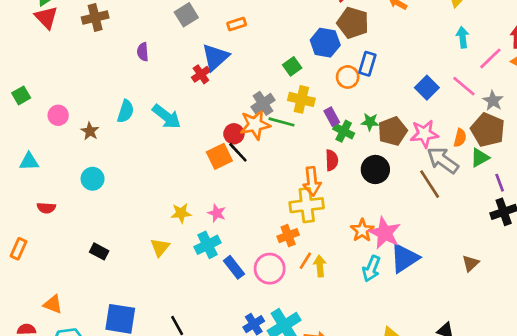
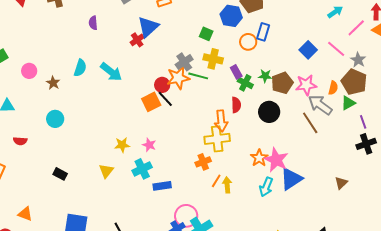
cyan arrow: (463, 37) -> (335, 12), turned 63
green square: (292, 66) -> (206, 34), turned -32
blue rectangle: (234, 267) -> (162, 186), turned -60
pink circle: (270, 269) -> (186, 216), moved

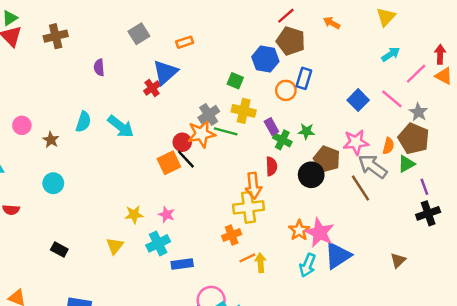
brown pentagon: (282, 83) -> (327, 159), moved, turned -30
orange line: (216, 181) -> (247, 258), turned 32

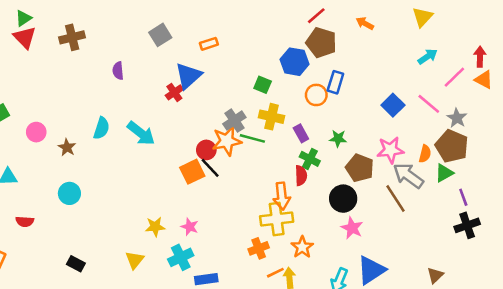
green cross: (282, 140) -> (310, 159), moved
black circle: (311, 175) -> (343, 199), moved
orange star: (299, 230) -> (302, 247), moved
pink star: (320, 233) -> (352, 228), moved, size x0.7

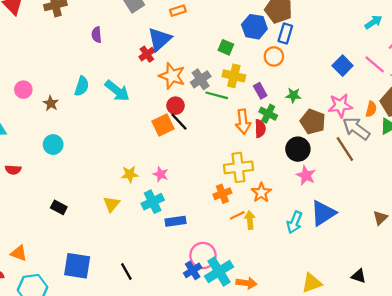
blue rectangle: (335, 82) -> (285, 34), moved
orange star: (227, 141) -> (172, 76), moved, turned 30
orange arrow: (282, 196) -> (243, 122), moved

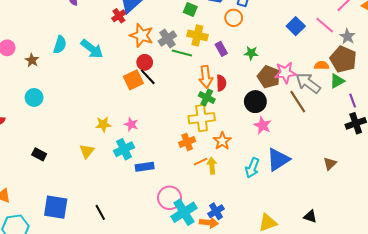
pink star: (340, 106) -> (285, 73), moved
orange semicircle: (371, 109) -> (322, 65), turned -104
green cross: (268, 114) -> (207, 97), moved
blue cross: (193, 270) -> (216, 211), moved

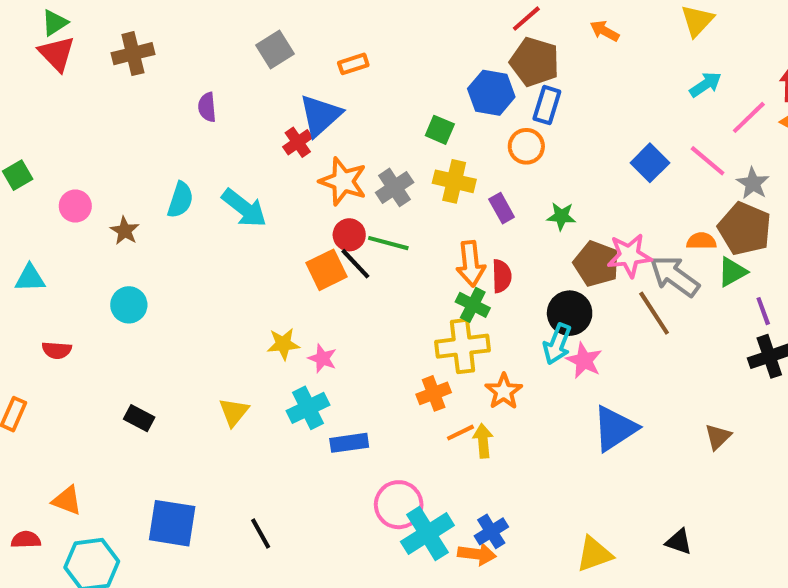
green line: (182, 53) -> (388, 243), moved
yellow star: (103, 124) -> (283, 344), moved
cyan arrow: (252, 168) -> (557, 344), moved

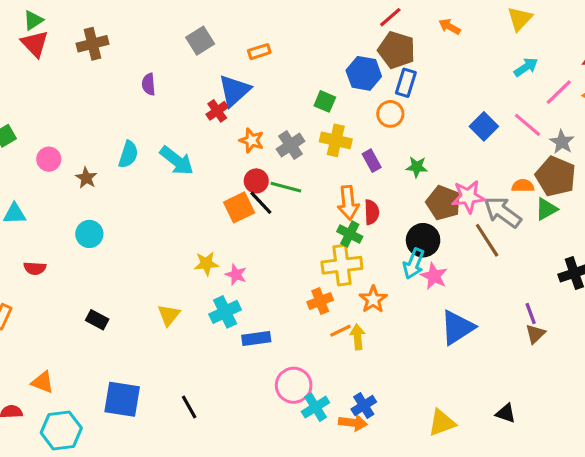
orange star: (343, 181) -> (252, 140), size x0.7
purple line: (763, 311) -> (531, 314), moved
cyan cross: (427, 533) -> (315, 407), size x0.7

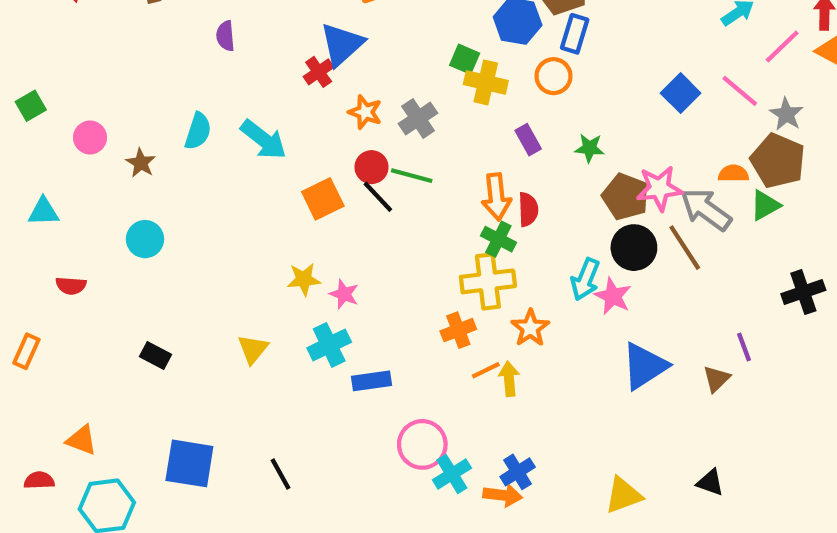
yellow cross: (336, 140) -> (486, 82), moved
orange square: (239, 207) -> (323, 199), moved
black circle: (423, 240) -> (634, 248), moved
brown triangle: (535, 334) -> (716, 379), moved

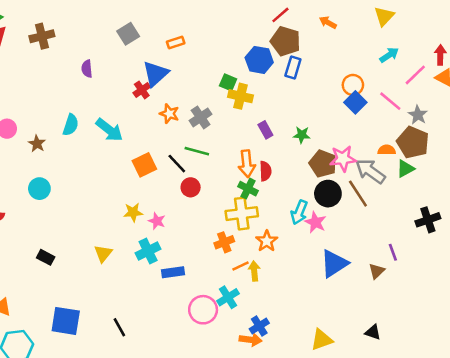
orange circle: (554, 76) -> (353, 85), moved
red circle: (371, 167) -> (191, 187), moved
cyan cross: (452, 474) -> (228, 297), moved

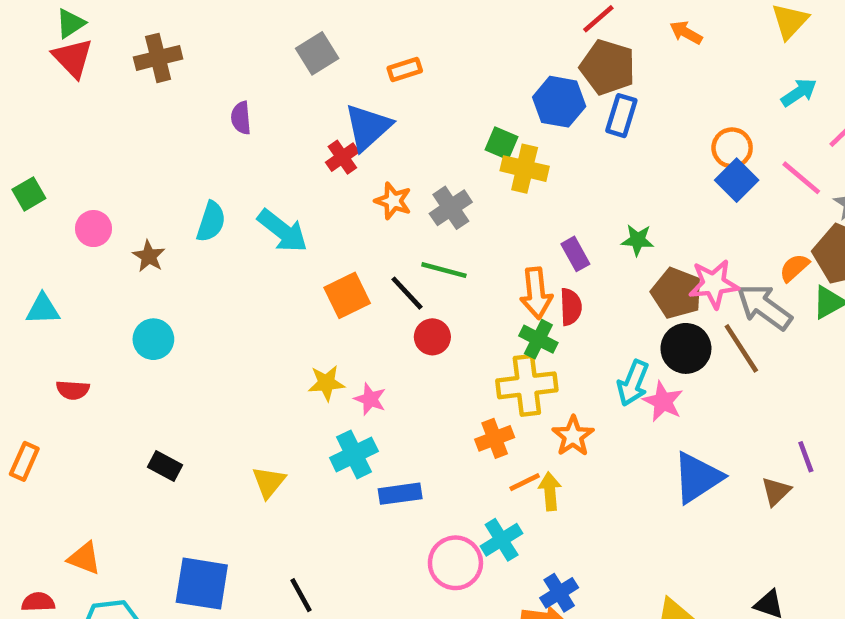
purple rectangle: (265, 130) -> (575, 254), moved
orange semicircle: (387, 150) -> (794, 268), turned -42
yellow triangle: (103, 254) -> (269, 482), moved

